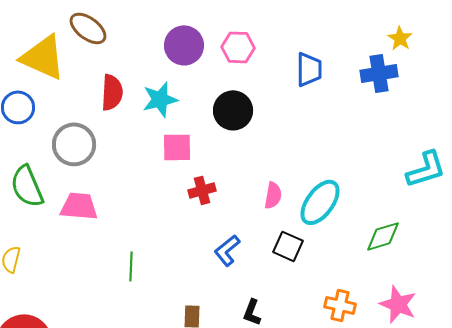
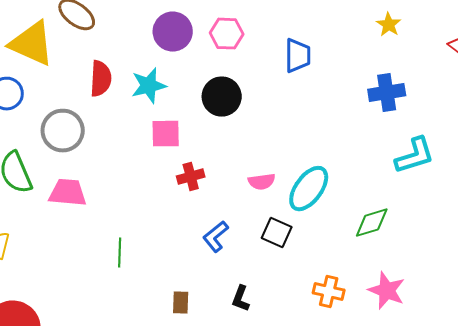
blue cross: (379, 73) -> (387, 93), moved
pink semicircle: (273, 195) -> (262, 182), turned 72

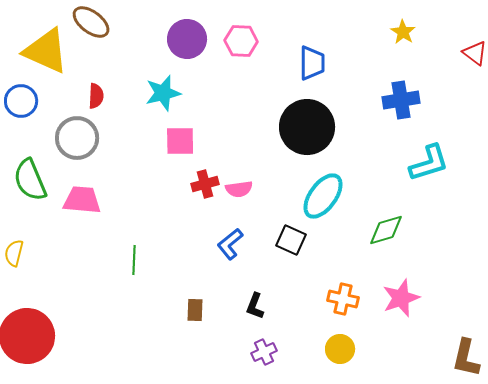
red semicircle: (101, 79) -> (96, 96), moved, size x0.7
black circle: (222, 97) -> (307, 127), moved, size x1.4
pink semicircle: (262, 182) -> (239, 189), moved
pink star: (387, 291) -> (401, 298), turned 30

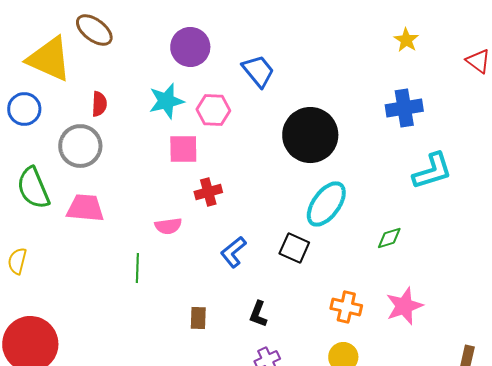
pink hexagon: (241, 41) -> (213, 110), moved
blue trapezoid: (312, 63) -> (258, 71), moved, turned -39
pink semicircle: (239, 189) -> (168, 226), moved
green diamond: (386, 230) -> (389, 238), size x0.7

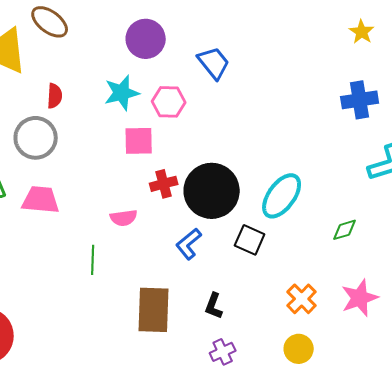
black circle: (310, 135) -> (212, 191), moved
orange cross: (346, 307) -> (302, 299), turned 32
brown rectangle: (198, 318) -> (154, 310), size x2.0

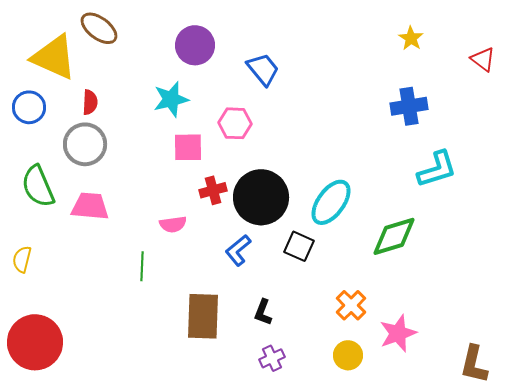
red semicircle: (55, 96) -> (90, 102), moved
pink hexagon: (169, 102) -> (235, 123), moved
green diamond: (345, 230) -> (394, 236), size x1.8
pink star: (360, 298) -> (398, 333), moved

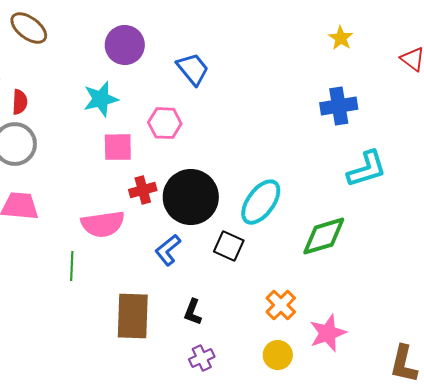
pink semicircle: (173, 224) -> (103, 224), size x1.6

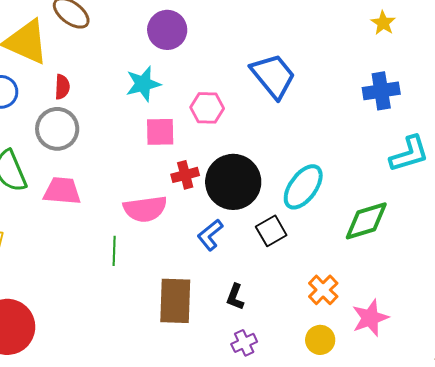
blue trapezoid: (193, 69) -> (273, 76), moved, size x1.4
black square: (229, 246) -> (271, 231), turned 36

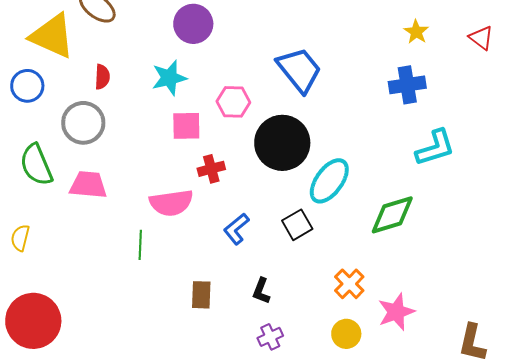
yellow star: (383, 23) -> (416, 32), moved
red semicircle: (62, 87) -> (102, 77), moved
black circle: (233, 182) -> (282, 143), moved
brown rectangle: (175, 301) -> (201, 295), size x0.6

